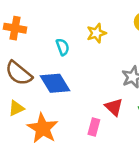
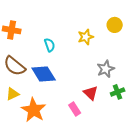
yellow star: (96, 33) -> (86, 37), moved
pink rectangle: (94, 127) -> (75, 109), turned -48

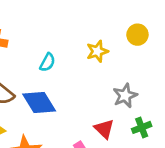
cyan semicircle: (50, 45) -> (47, 62), turned 48

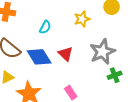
gray star: (125, 96) -> (102, 52), size x1.4
red triangle: (104, 129) -> (66, 54), moved

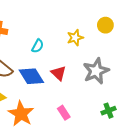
green cross: (115, 75) -> (109, 111), moved

